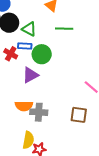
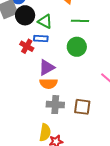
green circle: (42, 54) -> (77, 47), moved
orange semicircle: (24, 106) -> (48, 84), moved
brown square: (79, 115) -> (82, 107), moved

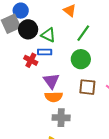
green line: (80, 21) -> (83, 33), turned -54
purple triangle: (47, 67) -> (51, 81), turned -36
brown square: (82, 107) -> (87, 87), moved

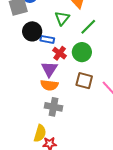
black circle: (28, 29) -> (32, 31), moved
green triangle: (48, 35) -> (62, 18), moved, turned 35
red cross: (31, 60) -> (60, 53), moved

